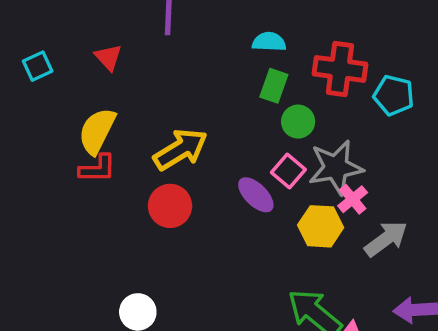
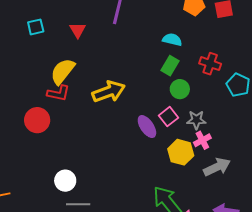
red cross: (340, 69) -> (210, 64), size x0.7
gray star: (336, 167) -> (196, 120), size x0.6
red circle: (170, 206) -> (37, 120), moved

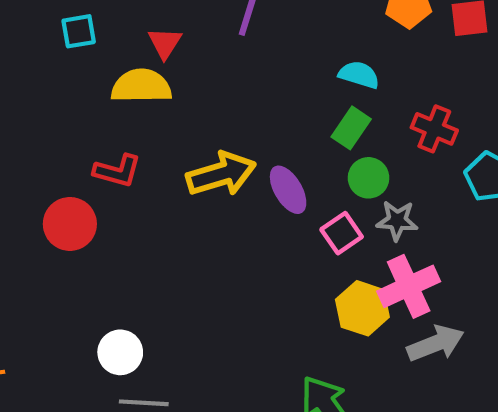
yellow semicircle: (63, 71) -> (141, 86), moved, turned 48
gray star: (196, 120) -> (397, 221), moved
purple ellipse: (147, 127) -> (288, 190), moved
pink cross: (202, 140) -> (409, 286), size x1.6

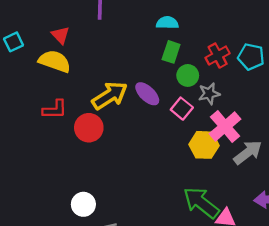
yellow semicircle: (141, 86) -> (55, 61), turned 36
red cross: (434, 129) -> (218, 56), moved, turned -35
red circle: (70, 224) -> (89, 128), moved

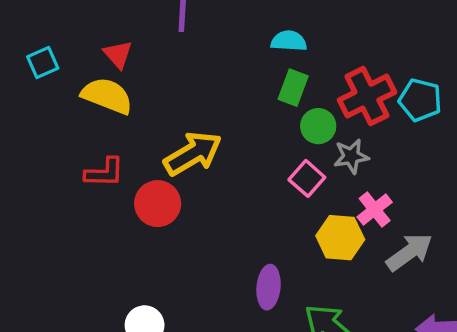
red cross: (218, 56) -> (367, 96), size x1.4
purple ellipse: (147, 94) -> (269, 287), moved, turned 50
pink cross: (225, 126) -> (375, 210), size x0.7

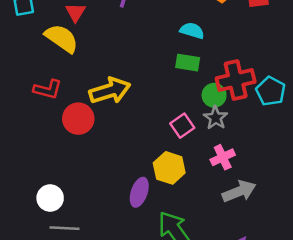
green rectangle: (293, 88) -> (188, 63), turned 65
green circle: (318, 126) -> (214, 95), moved
gray star: (351, 156) -> (216, 118), turned 30
yellow hexagon: (340, 238) -> (169, 168), moved

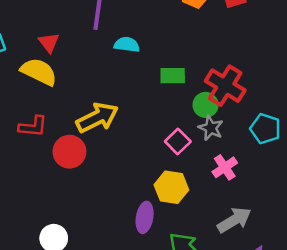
cyan semicircle: (192, 31) -> (127, 45), moved
red cross: (236, 80) -> (225, 86), turned -36
cyan pentagon: (271, 91) -> (265, 129), moved
gray arrow: (239, 191) -> (234, 220), moved

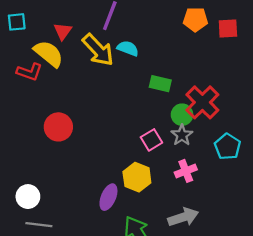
yellow arrow: (97, 118) -> (98, 50), moved, turned 60
red L-shape: (33, 127) -> (29, 72), moved

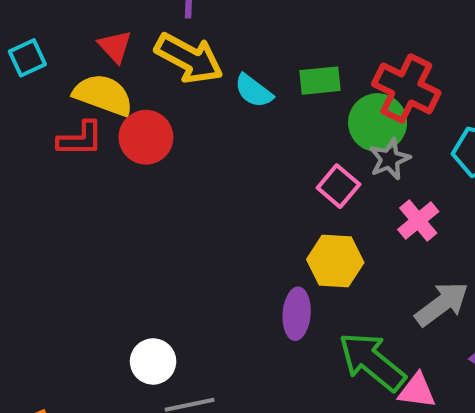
cyan semicircle: (128, 48) -> (254, 91), moved, turned -145
green circle: (182, 115) -> (378, 123), size x1.4
red circle: (58, 127) -> (146, 137), moved
gray star: (182, 135) -> (390, 159), turned 30

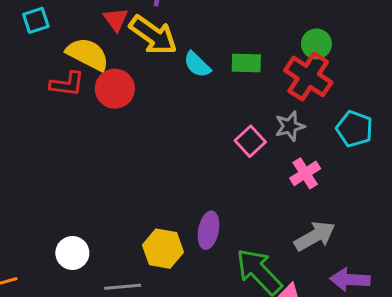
red triangle: (115, 46) -> (116, 19), moved
green circle: (378, 123) -> (316, 44), moved, size x0.7
yellow hexagon: (335, 261) -> (163, 249), moved
white circle: (153, 361) -> (72, 253), moved

